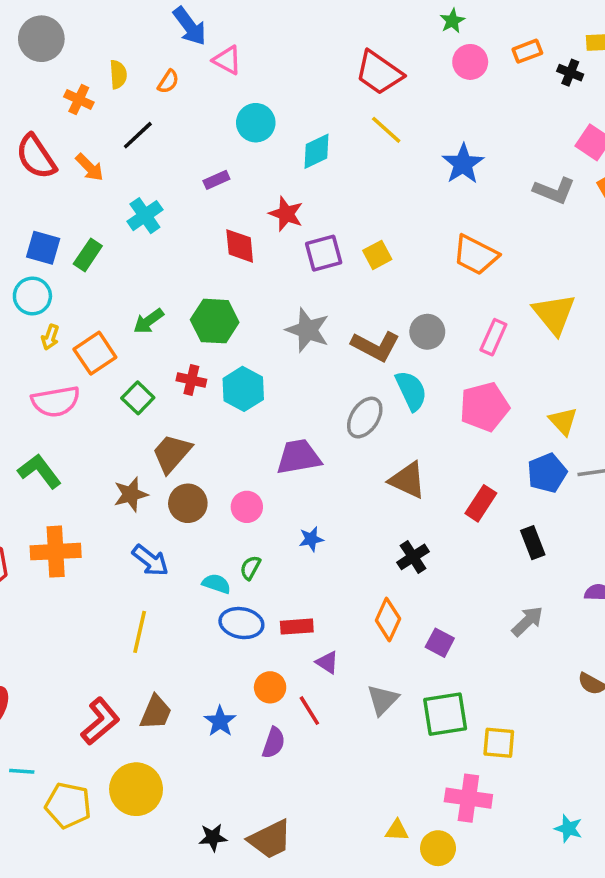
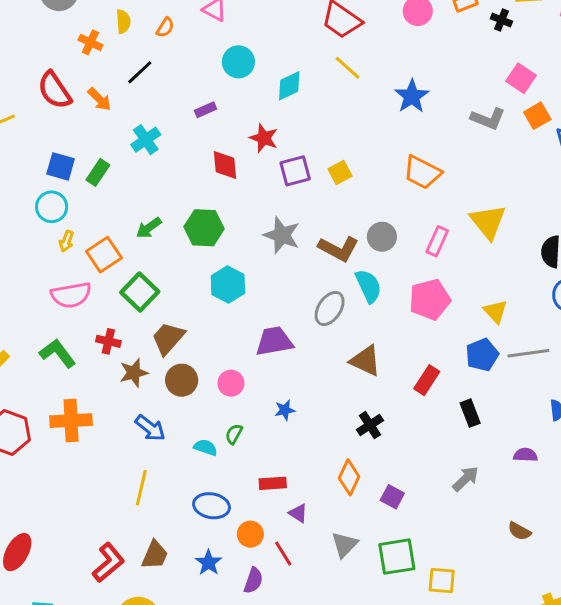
red cross: (191, 380) -> (108, 341), moved
green square: (138, 398) -> (140, 292), size x1.4
blue ellipse: (241, 623) -> (212, 506), moved

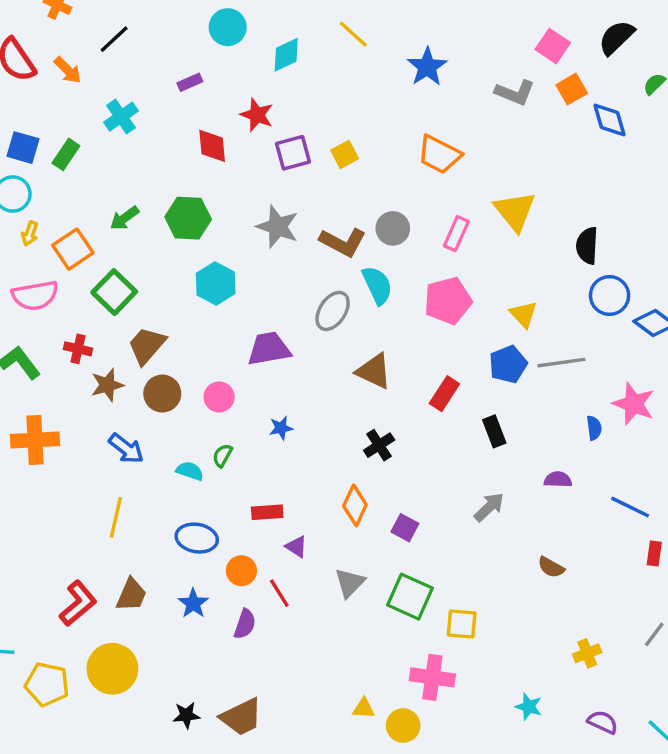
green square: (397, 557) -> (410, 597), turned 33

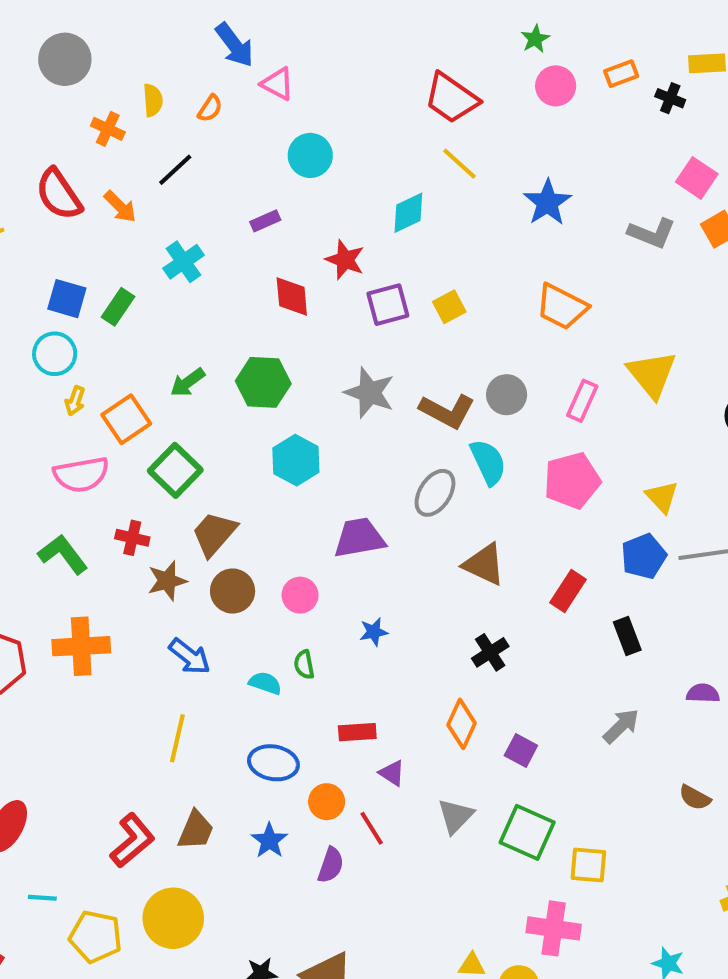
cyan diamond: (286, 55) -> (408, 213), moved
green semicircle: (223, 455) -> (304, 665), turned -40

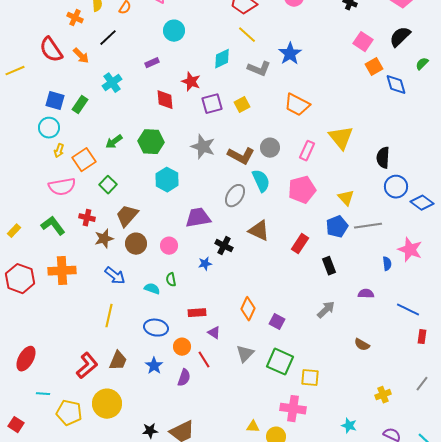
gray L-shape: (652, 233) -> (259, 69), moved
green square: (175, 470) -> (108, 185), size x0.7
black cross: (490, 652) -> (224, 246), moved, turned -30

